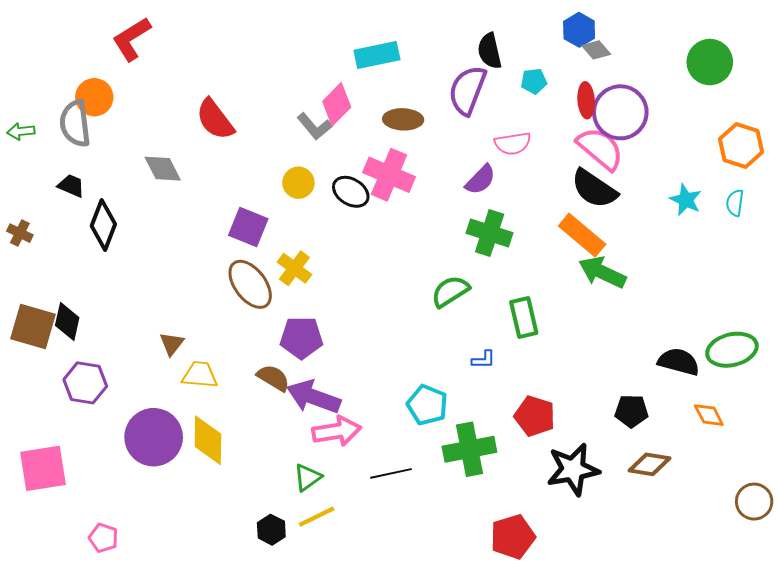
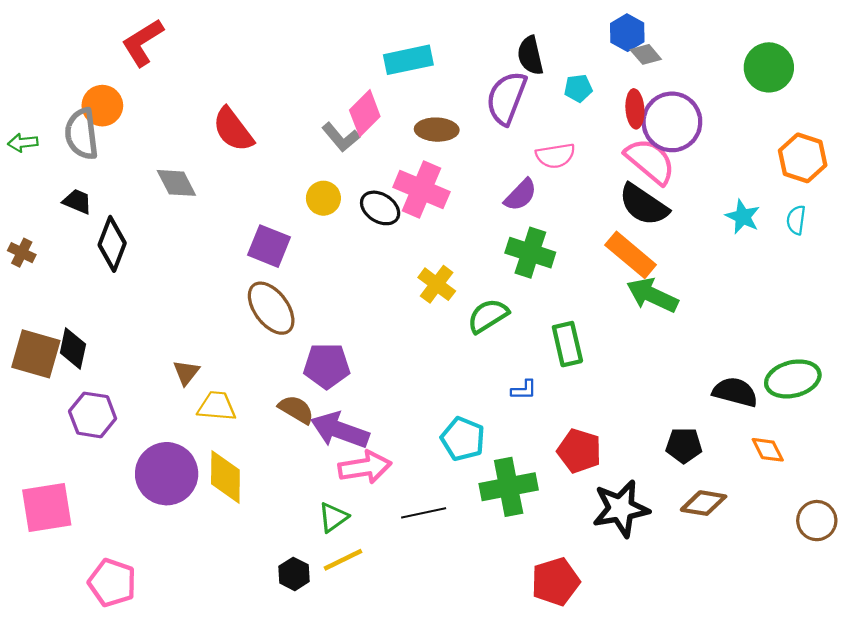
yellow cross: (294, 268) -> (437, 284), moved
brown circle: (754, 502) -> (817, 521), moved
pink pentagon: (103, 538) -> (112, 583), size x1.5

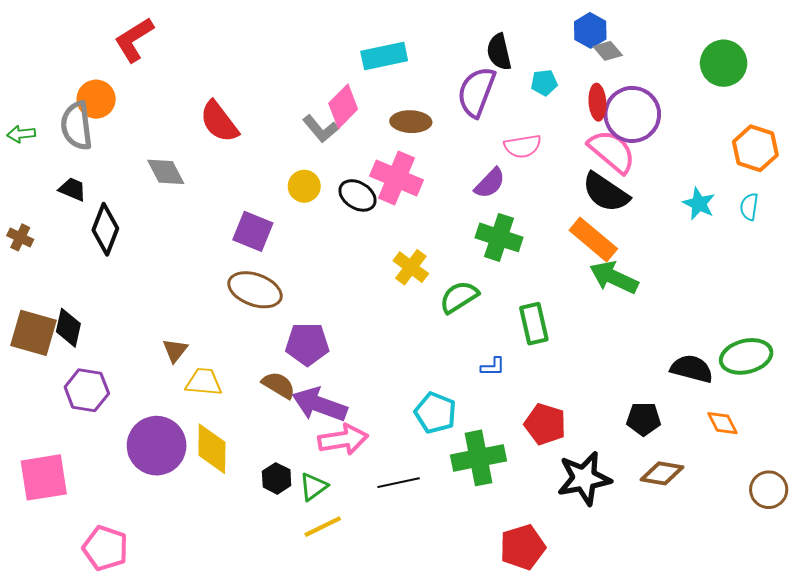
brown ellipse: (271, 308) -> (255, 290), turned -33
black hexagon: (294, 574) -> (277, 478), moved

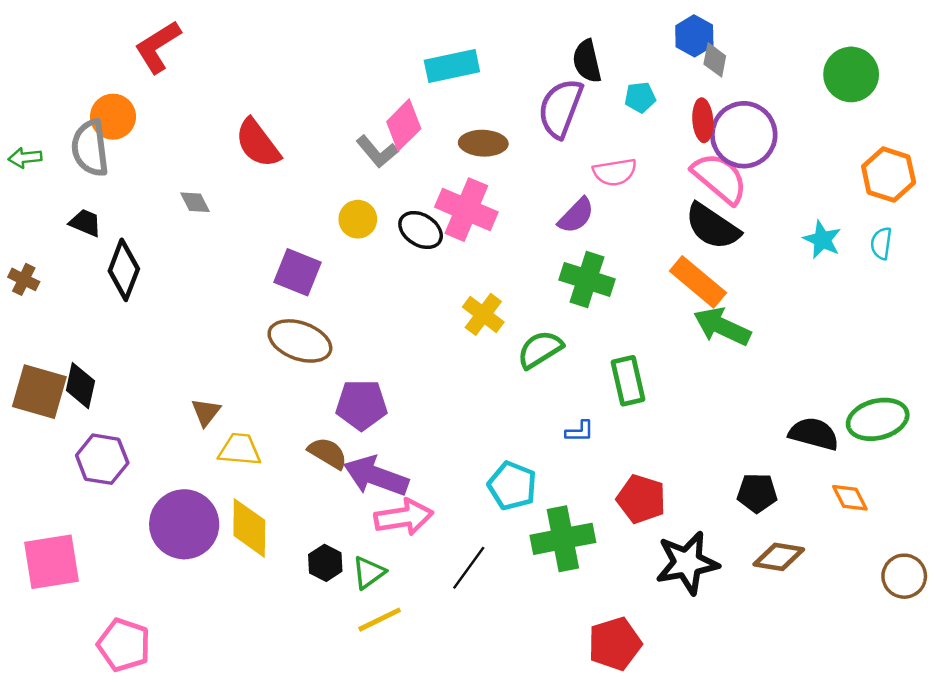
gray diamond: (608, 51) -> (715, 60), turned 52
gray diamond: (166, 172) -> (195, 202), size x0.7
black line: (399, 483) -> (469, 568), turned -42

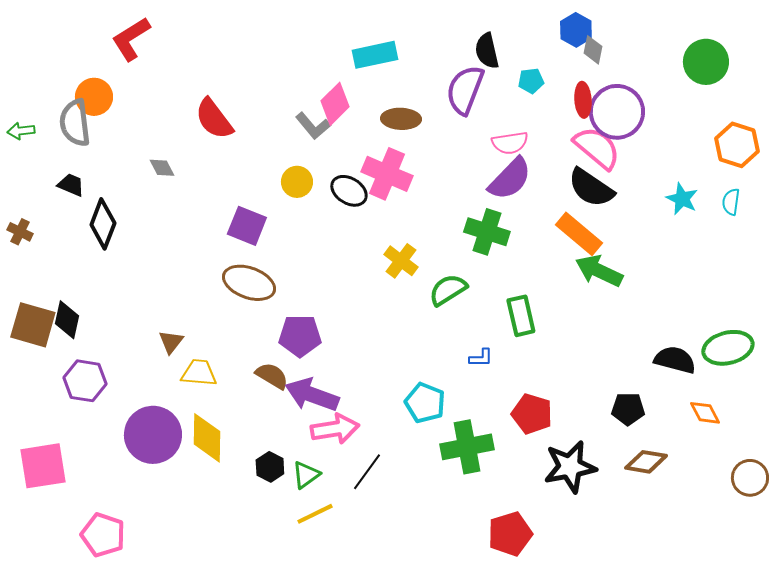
purple semicircle: (576, 216) -> (510, 179), moved, size x1.4
black line: (469, 568) -> (367, 472), moved

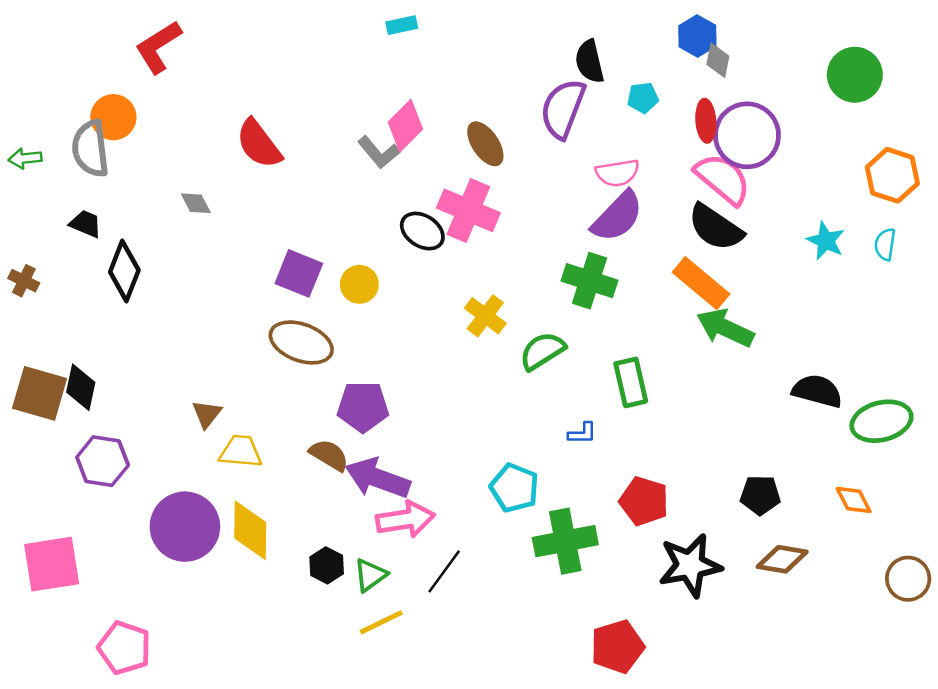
cyan rectangle: (375, 55) -> (402, 25), moved, size x0.6
brown ellipse: (401, 119) -> (485, 144), turned 54
yellow circle: (297, 182) -> (359, 284), moved
black semicircle: (675, 360) -> (817, 391), moved

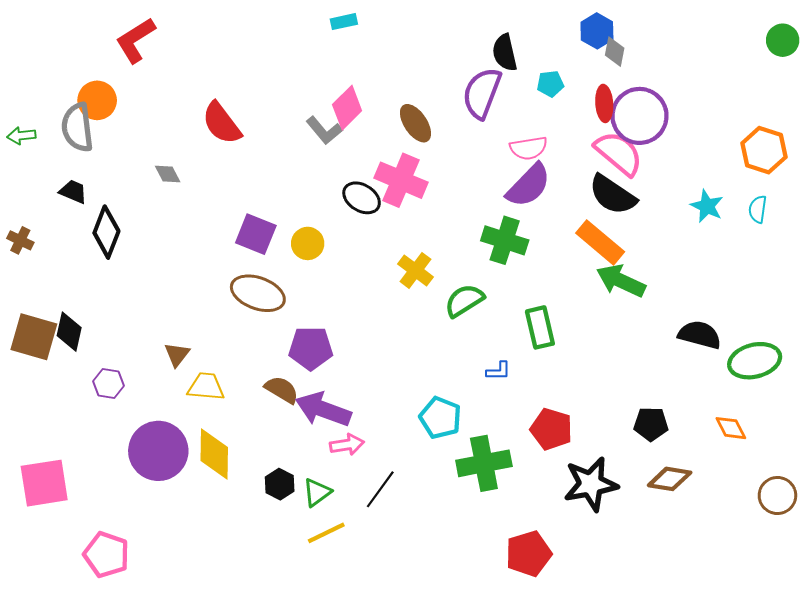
green circle: (855, 75) -> (783, 40), moved, size x0.7
purple hexagon: (103, 461) -> (109, 383), moved, size x0.7
pink arrow: (405, 519) -> (347, 445), size x0.7

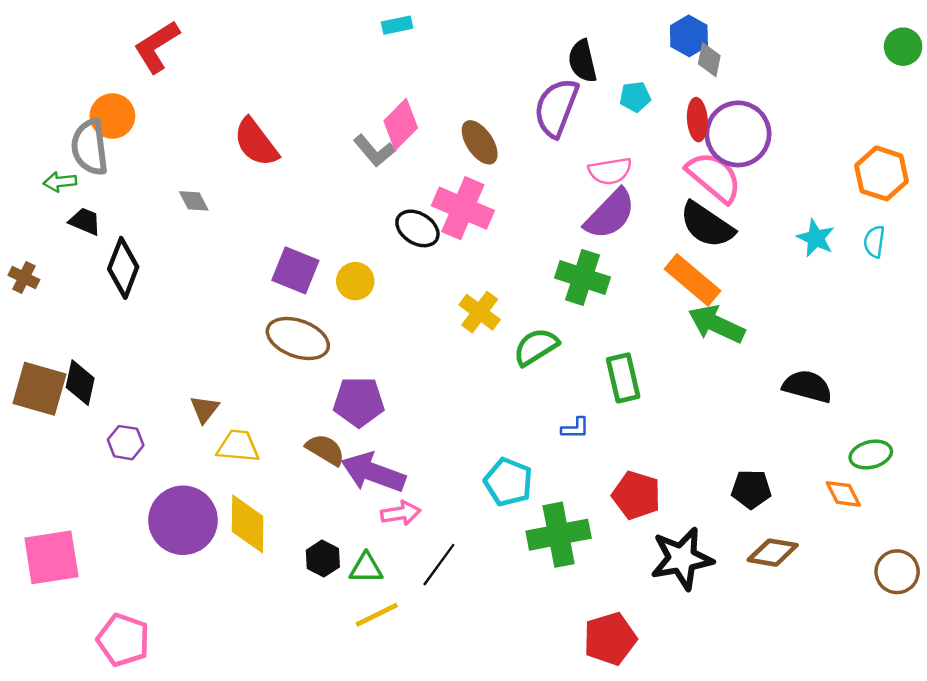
green arrow: (21, 136) -> (60, 182), moved
green ellipse: (755, 361) -> (871, 455), moved, size x0.7
green triangle: (317, 492) -> (366, 568), turned 36

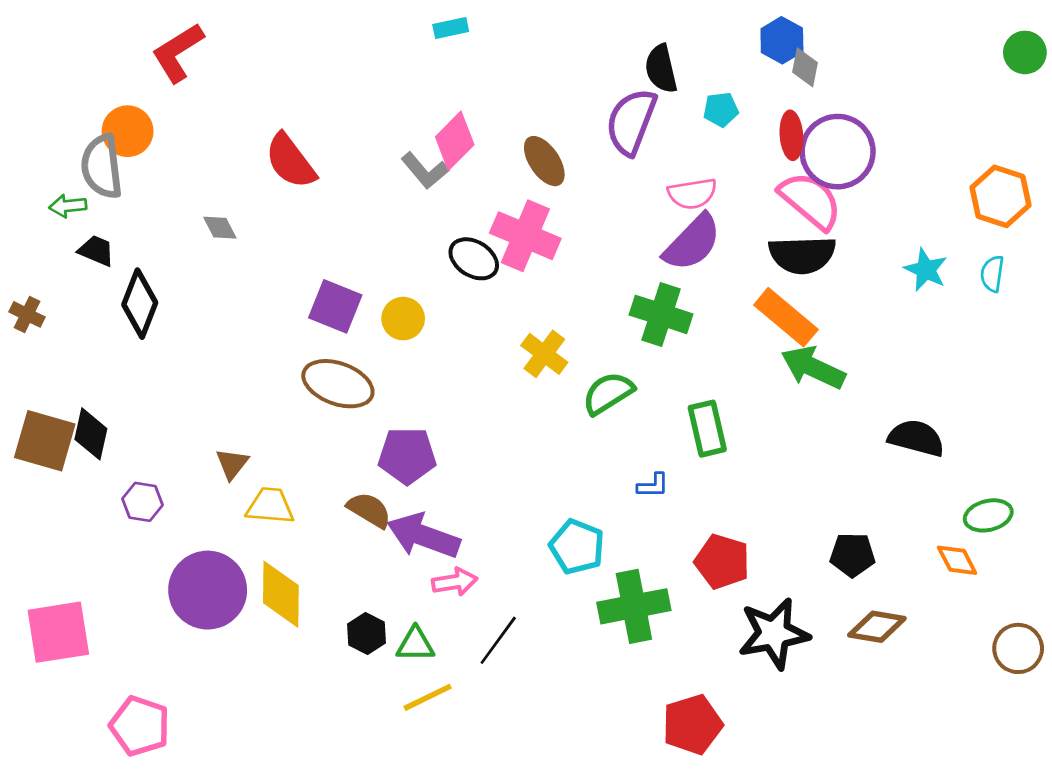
black semicircle: (707, 225) -> (802, 255), turned -36

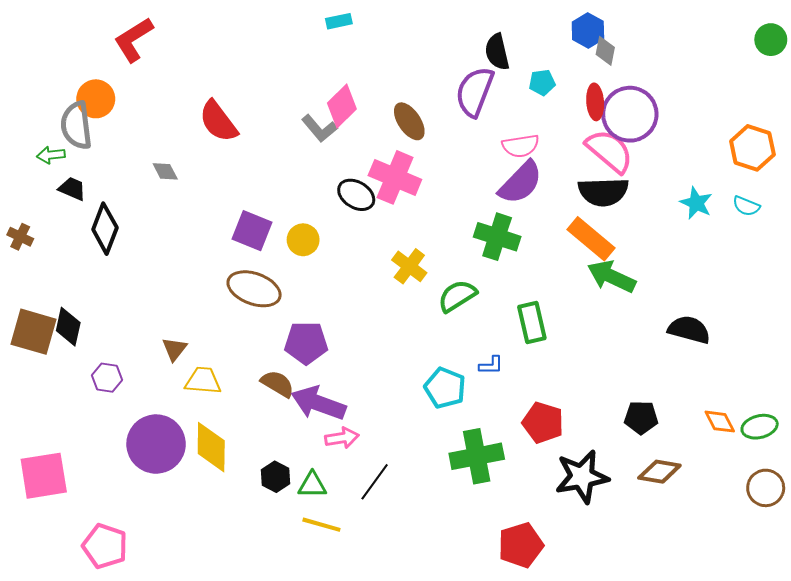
cyan semicircle: (992, 274) -> (746, 206), turned -76
green ellipse: (988, 515) -> (760, 427), moved
cyan pentagon: (577, 547) -> (445, 388), moved
yellow line: (428, 697) -> (321, 525), turned 42

